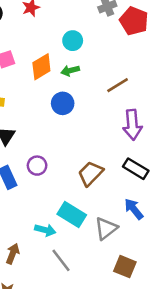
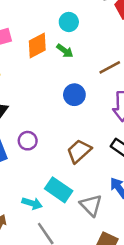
green arrow: (70, 71) -> (65, 51), turned -132
blue circle: (63, 103) -> (74, 95), moved
gray triangle: (106, 228) -> (91, 205), turned -40

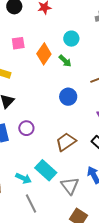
orange diamond: (37, 46) -> (44, 54), turned -35

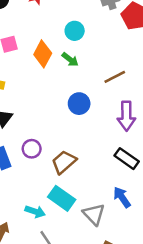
brown trapezoid: (66, 142) -> (64, 162), moved

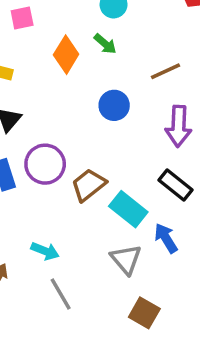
orange diamond: (43, 54) -> (66, 55), moved
purple circle: (32, 149) -> (45, 164), size x1.5
cyan rectangle: (62, 198) -> (128, 209), moved

